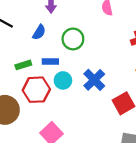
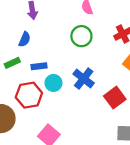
green circle: (73, 39) -> (81, 36), moved
green rectangle: (23, 65) -> (12, 63), moved

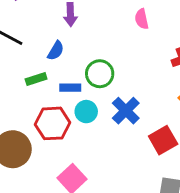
green circle: (81, 36) -> (100, 74), moved

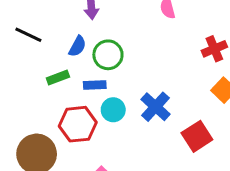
green circle: (100, 74) -> (108, 55), moved

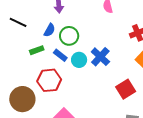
blue rectangle: (95, 85) -> (60, 55), turned 40
blue cross: (156, 107) -> (100, 57), moved
cyan circle: (113, 110) -> (79, 60), moved

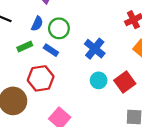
cyan circle: (79, 60) -> (99, 80), moved

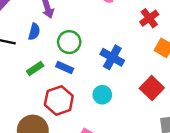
blue semicircle: (37, 24) -> (34, 32), moved
cyan circle: (99, 80) -> (102, 95), moved

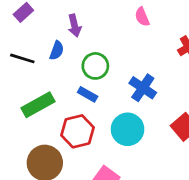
green rectangle: (35, 68) -> (38, 105), moved, size x1.6
cyan circle: (102, 95) -> (128, 129), size x1.5

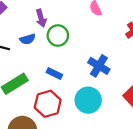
blue semicircle: (57, 50) -> (28, 39), turned 56
green circle: (95, 66) -> (58, 36), moved

